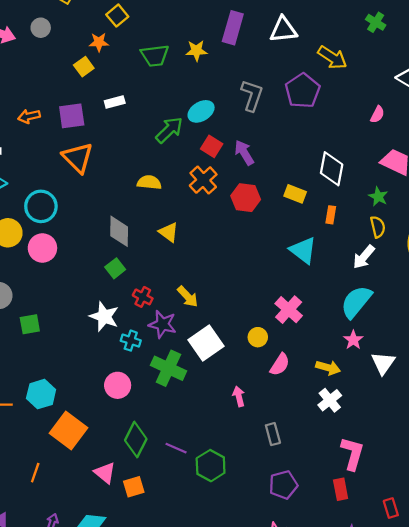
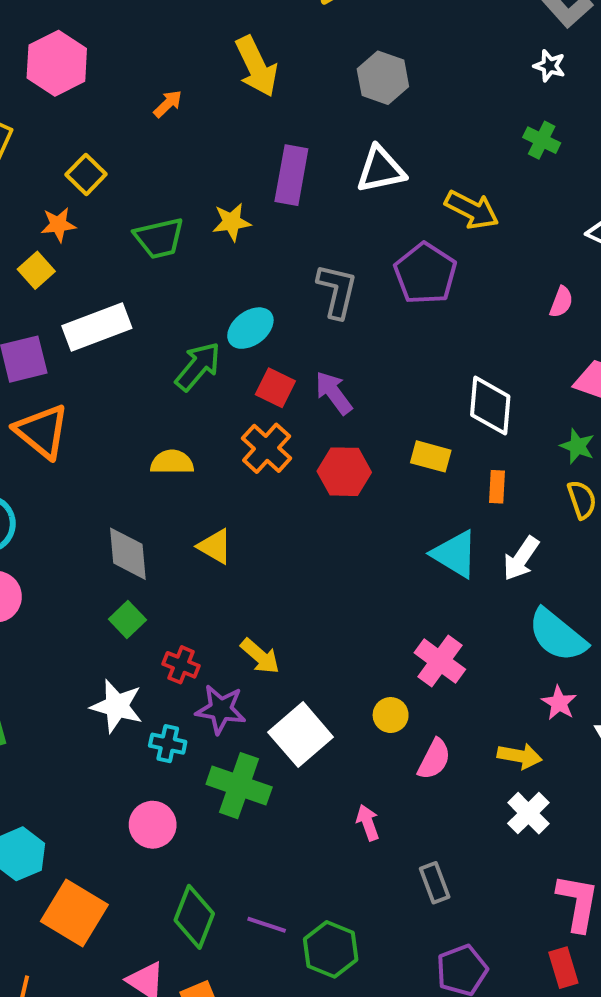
white rectangle: (115, 102) -> (97, 327), size x1.8
white arrow: (364, 257) -> (521, 559), moved
cyan semicircle: (356, 302) -> (557, 635), turned -84

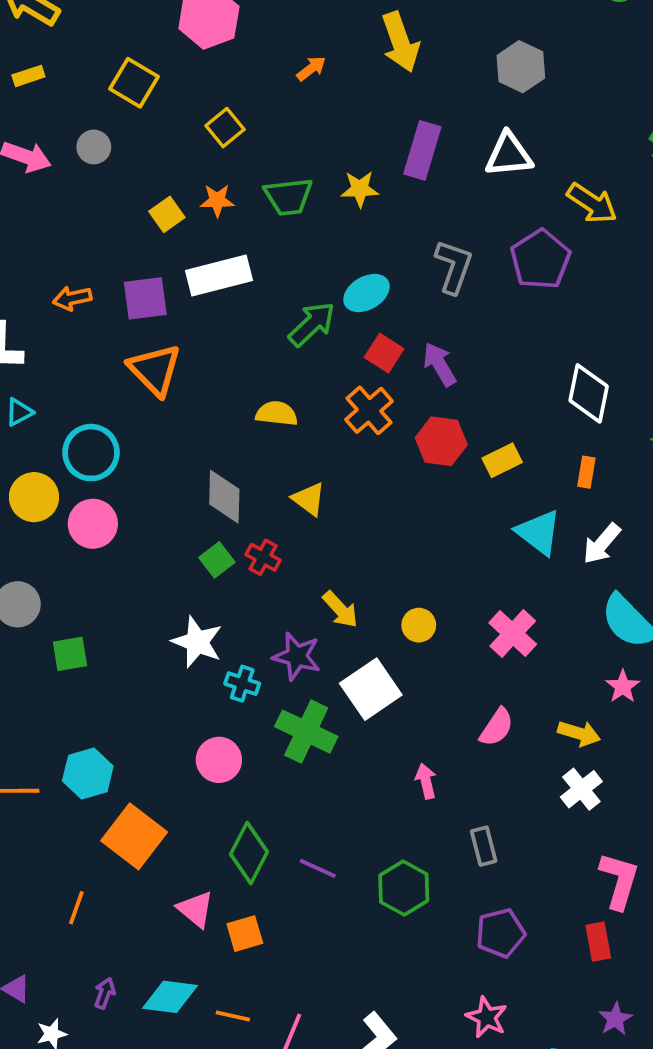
orange star: (58, 225) -> (217, 200), moved
yellow rectangle: (431, 456) -> (502, 460), moved, turned -48
red cross: (181, 665) -> (263, 557), moved
yellow circle: (391, 715) -> (419, 625), moved
green hexagon: (331, 949) -> (404, 888), moved

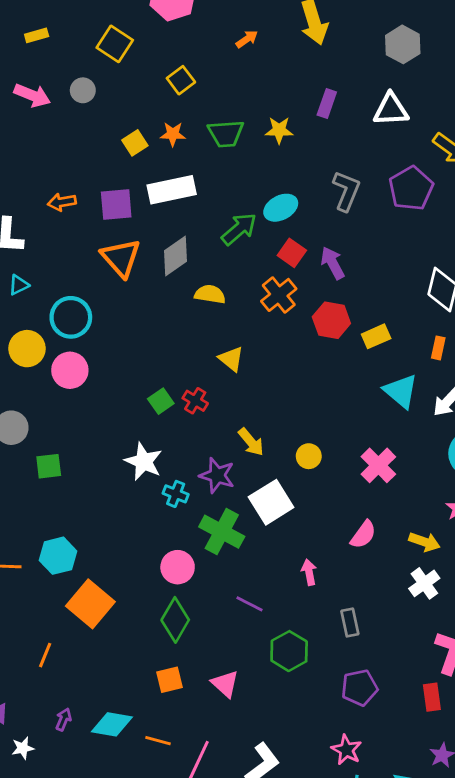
purple rectangle: (422, 150) -> (327, 104), size x0.7
gray diamond: (224, 497) -> (175, 256), moved, turned 51
pink circle: (219, 760) -> (178, 567), moved
purple line: (318, 868) -> (249, 604), moved
pink triangle: (196, 909) -> (225, 684), moved

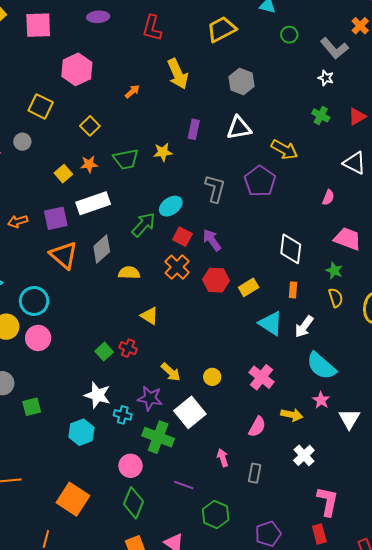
yellow arrow: (424, 542) -> (292, 415), moved
cyan hexagon: (58, 556) -> (81, 432), moved
gray rectangle: (350, 622) -> (255, 473), moved, turned 30

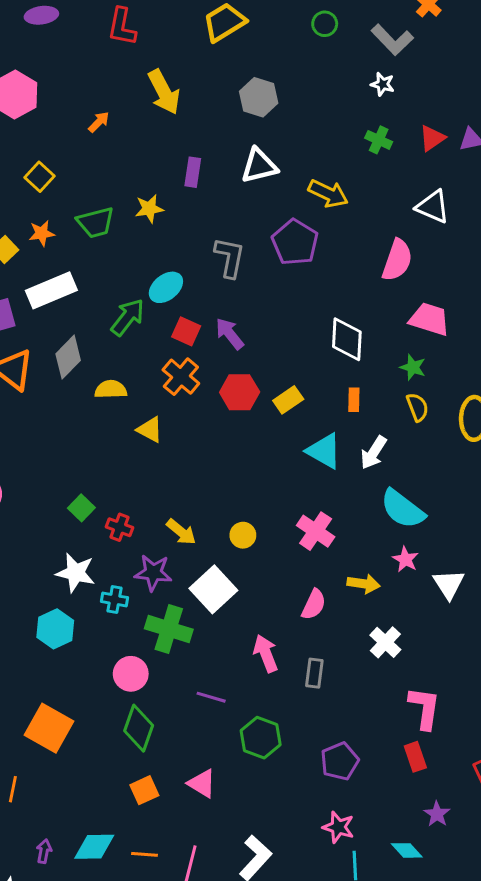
pink semicircle: (328, 198) -> (397, 260), size x1.8
yellow triangle: (150, 316) -> (150, 430), moved
red cross: (128, 348) -> (119, 527), moved
pink arrow: (223, 458) -> (266, 653), size x1.4

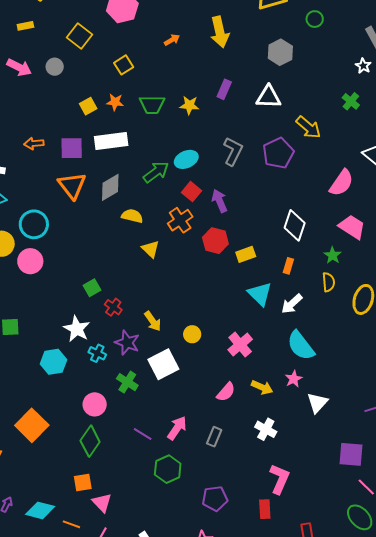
green circle: (325, 24) -> (315, 19), moved
green cross: (169, 629) -> (127, 382), size x0.7
white cross: (385, 642) -> (266, 429), turned -30
pink arrow: (266, 653) -> (177, 428), moved, turned 40
pink triangle: (202, 783) -> (102, 503), moved

